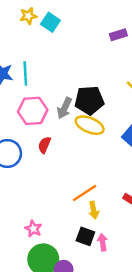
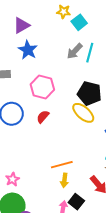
cyan line: (25, 74) -> (90, 53), moved
gray arrow: (64, 108) -> (75, 51), moved
black square: (85, 236) -> (76, 202), moved

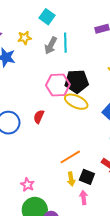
yellow star: (64, 12) -> (25, 38), moved
pink hexagon: (42, 87) -> (58, 85), moved
yellow arrow: (64, 180) -> (71, 179), moved
black square: (76, 202) -> (87, 177), moved

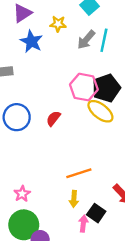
black pentagon: (77, 81) -> (106, 88), turned -30
black square: (87, 177) -> (96, 213), moved

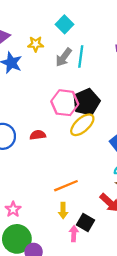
yellow ellipse: (100, 111) -> (82, 125), turned -75
red semicircle: (53, 118) -> (38, 135), turned 49

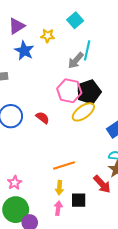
gray arrow: (64, 57) -> (76, 61), moved
red semicircle: (38, 135) -> (43, 118), turned 40
black square: (85, 223) -> (79, 200), turned -35
pink arrow: (74, 234) -> (58, 208), moved

